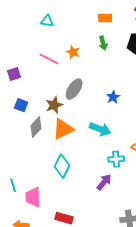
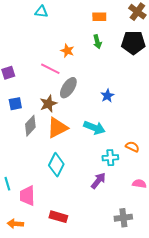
cyan triangle: (47, 21) -> (41, 12), moved
pink line: (49, 59) -> (50, 69), moved
blue square: (21, 105) -> (15, 104), turned -32

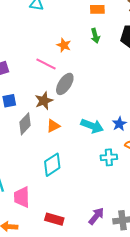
blue star: (107, 96) -> (119, 124), moved
orange triangle: (57, 128) -> (53, 126), size x0.6
cyan diamond: (56, 165) -> (52, 165), turned 30
purple arrow: (98, 181) -> (96, 216), moved

